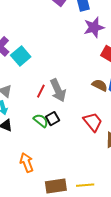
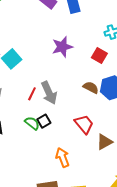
purple star: (94, 27) -> (62, 47), moved
orange arrow: (27, 163) -> (62, 157), moved

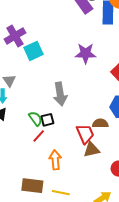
brown semicircle: (91, 87) -> (100, 123), moved, turned -42
red line: (32, 94) -> (39, 136), moved
brown triangle: (104, 142) -> (92, 150), moved

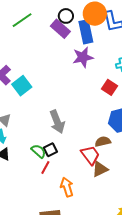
purple star: (86, 53) -> (83, 57), moved

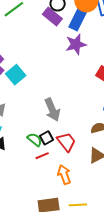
blue rectangle: (86, 32) -> (78, 19), turned 40
red trapezoid: (90, 155) -> (66, 142), moved
red line: (45, 167) -> (42, 156), turned 40

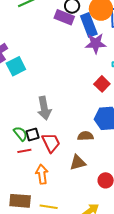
purple rectangle: (52, 17) -> (64, 17), turned -30
blue rectangle: (78, 19) -> (89, 25), turned -60
purple star: (76, 44) -> (96, 43), moved

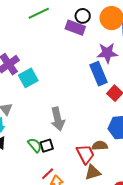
blue rectangle: (89, 25) -> (98, 74), moved
red trapezoid: (51, 143) -> (85, 154), moved
red line: (24, 151) -> (48, 174), moved, turned -32

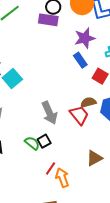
blue rectangle: (98, 74) -> (80, 60), size x0.7
brown semicircle: (100, 146) -> (88, 102), moved
red trapezoid: (85, 154) -> (79, 115), moved

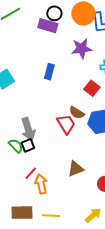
blue rectangle: (80, 60) -> (49, 72), moved, turned 42
brown semicircle: (88, 102) -> (77, 113), turned -140
gray arrow: (49, 113) -> (28, 129), moved

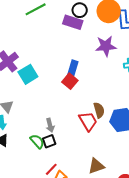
red square: (92, 88) -> (70, 81), moved
brown semicircle: (77, 113) -> (99, 110), turned -140
gray arrow: (28, 129) -> (50, 125), size x0.6

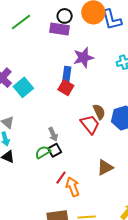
purple star: (106, 46) -> (83, 58), moved
green semicircle: (37, 141) -> (43, 152), turned -70

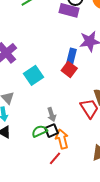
cyan square: (23, 87) -> (33, 75), moved
orange arrow: (73, 187) -> (62, 139), moved

